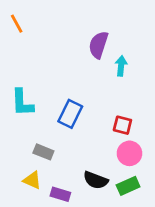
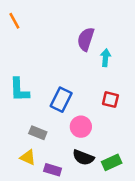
red square: (122, 125) -> (110, 100), moved
pink circle: (129, 153) -> (81, 127), moved

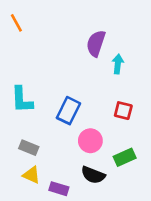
gray rectangle: (38, 133) -> (29, 148), moved
green rectangle: (112, 162) -> (125, 157), moved

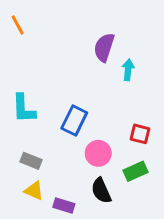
red square: (123, 111) -> (140, 134), moved
black semicircle: (93, 175) -> (101, 191), turned 45

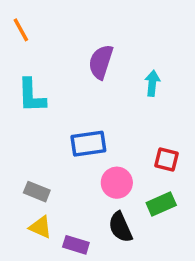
purple semicircle: (104, 47) -> (101, 62), moved
cyan L-shape: (24, 109) -> (32, 96), moved
blue rectangle: (74, 120) -> (88, 144), turned 56

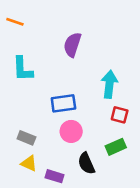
orange line: (21, 30) -> (15, 22), turned -42
cyan arrow: (152, 83) -> (109, 84), moved, size x1.5
pink circle: (117, 183) -> (71, 131), moved

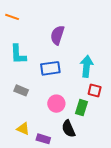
blue rectangle: (63, 103) -> (50, 68), moved
gray rectangle: (26, 138) -> (21, 90), moved
green rectangle: (116, 147) -> (82, 108), moved, turned -49

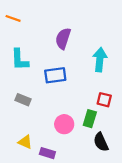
cyan arrow: (87, 66) -> (100, 60), moved
pink circle: (56, 104) -> (64, 124), moved
black semicircle: (68, 129) -> (101, 142), moved

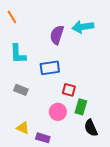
orange line: (13, 18) -> (12, 17), turned 40
cyan arrow: (100, 60) -> (83, 27), moved, turned -105
red square: (104, 100) -> (69, 90), moved

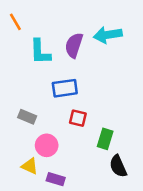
cyan L-shape: (18, 54) -> (40, 52), moved
red square: (69, 90) -> (78, 118), moved
pink circle: (58, 112) -> (47, 145), moved

